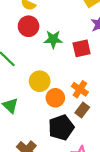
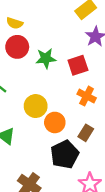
orange cross: (80, 89) -> (87, 96), moved

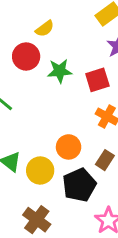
yellow semicircle: (15, 23) -> (45, 29), moved, turned -56
yellow circle: (36, 106) -> (40, 170), moved

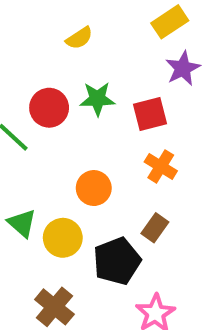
red circle: (26, 57) -> (49, 108), moved
orange circle: (69, 147) -> (94, 188), moved

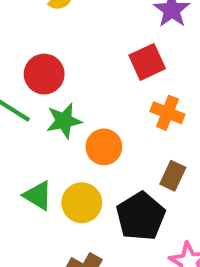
green star: (97, 99) -> (64, 121), moved

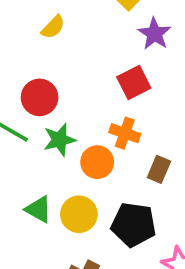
orange cross: (167, 113) -> (125, 133), moved
brown rectangle: (173, 176) -> (159, 169), moved
black pentagon: (141, 216) -> (134, 225), turned -30

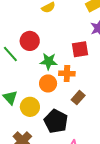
orange cross: (125, 133) -> (67, 73), turned -35
green star: (60, 140) -> (49, 61), moved

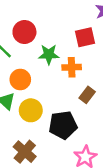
orange circle: (48, 83) -> (20, 79), moved
black pentagon: (56, 121) -> (63, 125), turned -30

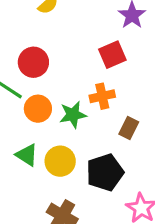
green star: (49, 54) -> (73, 115), moved
orange circle: (20, 79) -> (38, 109), moved

